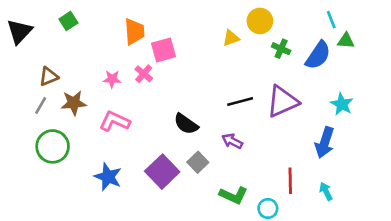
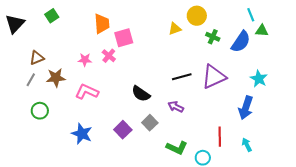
green circle: (53, 146) -> (40, 111), size x0.7
purple square: (162, 172) -> (123, 130), size x0.7

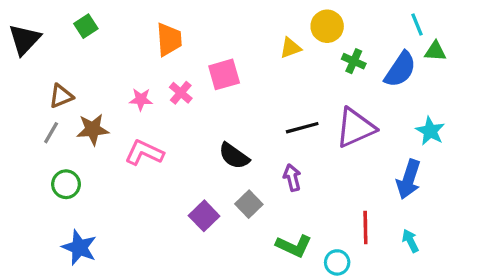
pink square: (124, 38) -> (224, 74), moved
purple arrow: (176, 107) -> (292, 178), turned 49
blue star: (82, 134) -> (79, 247), moved

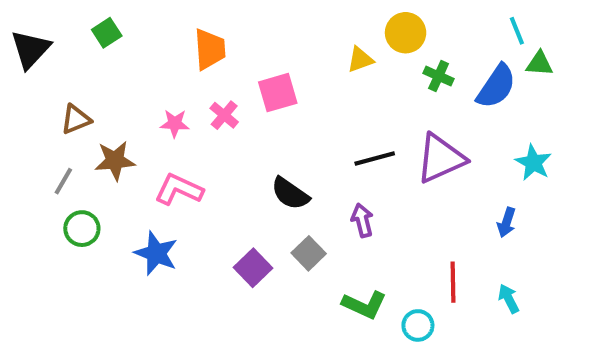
gray line: (51, 133) -> (63, 181), moved
blue arrow: (409, 179) -> (507, 222), size x0.6
blue star: (79, 247) -> (156, 253), moved

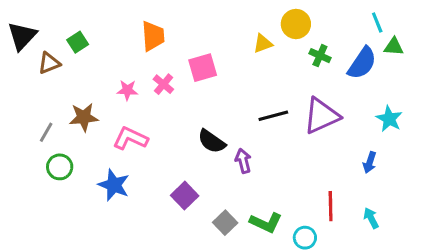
green square: (107, 33) -> (78, 42), moved
brown triangle: (76, 119) -> (49, 63), moved
purple arrow: (362, 220) -> (243, 161), moved
gray square: (309, 253) -> (225, 223), moved

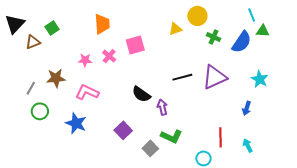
green L-shape: (266, 223) -> (171, 136), moved

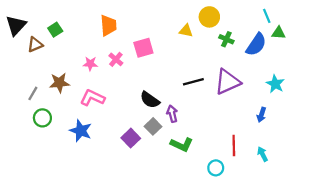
yellow triangle: (175, 29) -> (186, 31), turned 32
gray square: (150, 148) -> (153, 126), moved

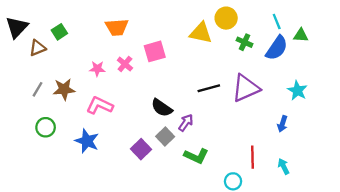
cyan line: (267, 16) -> (277, 21), moved
orange trapezoid: (108, 25) -> (117, 27), turned 90
yellow triangle: (186, 31) -> (201, 33), size x1.5
gray line: (33, 93) -> (38, 89), moved
purple arrow: (172, 114) -> (186, 123), turned 49

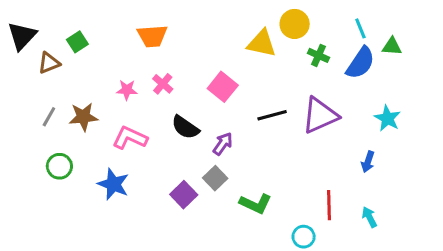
pink square: (155, 51) -> (223, 87), moved, turned -35
black semicircle: (162, 108) -> (185, 127), moved
purple arrow: (186, 123) -> (223, 144), moved

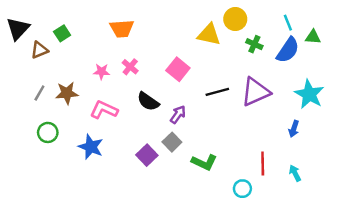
cyan star: (387, 118) -> (309, 94), size x1.4

